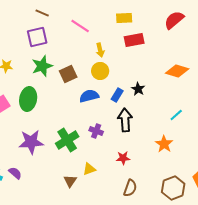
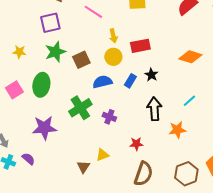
red rectangle: (134, 40) -> (140, 46), moved
black arrow: (125, 120) -> (154, 109), moved
green cross: (67, 140) -> (80, 108), moved
orange star: (164, 144) -> (177, 130), turned 30
brown semicircle: (130, 188) -> (143, 174), size x1.4

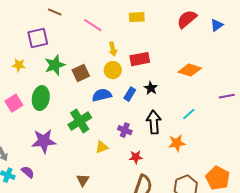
purple square: (50, 23) -> (38, 38), moved
purple cross: (109, 117) -> (125, 130), moved
yellow triangle: (102, 155) -> (102, 147), moved

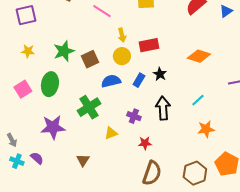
purple square: (38, 38) -> (26, 15), moved
orange star: (177, 143) -> (206, 129), moved
brown triangle: (83, 180) -> (83, 160), moved

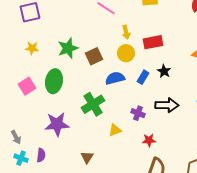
black arrow: (163, 108) -> (167, 105), turned 95
purple semicircle: (37, 158) -> (41, 155), turned 56

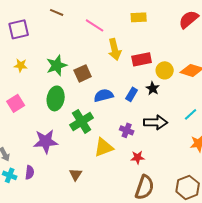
yellow arrow: (126, 32) -> (115, 49), size x1.5
yellow circle: (126, 53) -> (165, 70), moved
green ellipse: (54, 81) -> (56, 98), moved
yellow triangle: (115, 130) -> (104, 147), size x1.5

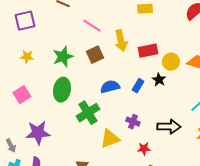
pink line: (95, 25) -> (92, 26), moved
brown square: (83, 73) -> (95, 55), moved
black arrow: (156, 122) -> (169, 127), moved
purple star: (46, 141) -> (38, 133), moved

